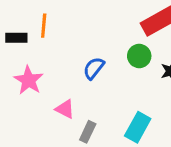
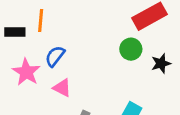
blue semicircle: (94, 68) -> (55, 56), moved
pink triangle: (65, 109) -> (62, 88), moved

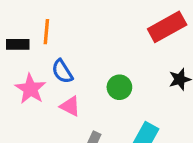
green circle: (131, 49) -> (119, 87), moved
blue semicircle: (55, 56) -> (62, 71), turned -70

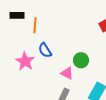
black rectangle: (18, 44) -> (17, 15), moved
pink triangle: (70, 106) -> (67, 73), moved

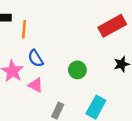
pink triangle: (67, 73) -> (36, 85), moved

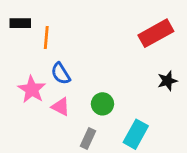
green circle: (77, 70) -> (102, 104), moved

